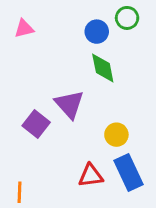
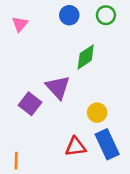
pink triangle: (24, 29) -> (20, 24), turned -36
blue circle: (97, 32) -> (69, 15), moved
green diamond: (103, 68) -> (86, 57), turned 68

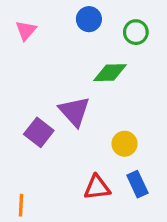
green circle: (106, 15) -> (136, 32), moved
green diamond: (86, 57) -> (110, 73), turned 32
blue rectangle: (107, 144) -> (137, 184), size x0.7

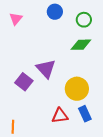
green diamond: (110, 73) -> (81, 45), moved
yellow circle: (125, 144) -> (77, 89), size x1.5

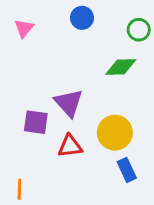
green circle: (84, 20) -> (139, 30), moved
purple square: (24, 82) -> (36, 122), turned -30
red triangle: (60, 116) -> (70, 146), moved

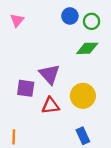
blue circle: (82, 18) -> (70, 16), moved
green circle: (139, 30) -> (92, 21), moved
blue rectangle: (127, 170) -> (83, 136), moved

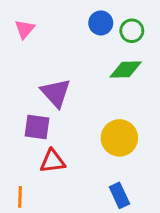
purple triangle: (49, 74) -> (56, 93), moved
red triangle: (50, 106) -> (53, 161), moved

